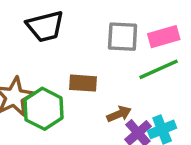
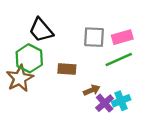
black trapezoid: (45, 26) -> (41, 30), turned 64
green hexagon: (43, 109) -> (29, 58), moved

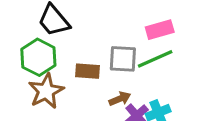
gray square: (94, 37) -> (123, 59), moved
brown star: (20, 78) -> (46, 91), moved

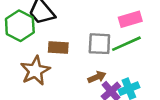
green hexagon: (38, 57) -> (20, 26), moved
brown rectangle: (88, 71) -> (58, 48), moved

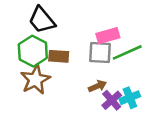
pink rectangle: (130, 19) -> (108, 36), moved
green hexagon: (20, 26) -> (33, 51), moved

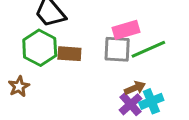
brown star: (35, 80) -> (19, 86), moved, size x0.6
brown arrow: (97, 86) -> (135, 88), moved

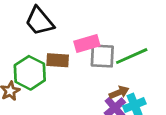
pink rectangle: (126, 30) -> (87, 44), moved
green hexagon: (40, 48) -> (30, 73), moved

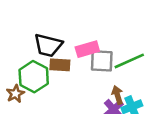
black trapezoid: (39, 21) -> (48, 45), moved, turned -36
brown arrow: (119, 92) -> (117, 95), turned -84

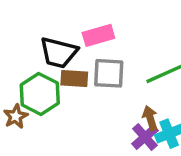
pink rectangle: (87, 49) -> (98, 35), moved
gray square: (102, 61) -> (109, 73), moved

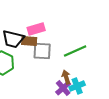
brown rectangle: (74, 78) -> (29, 41), moved

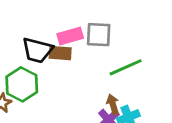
gray square: (42, 51) -> (99, 35), moved

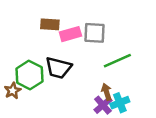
black trapezoid: (37, 50) -> (58, 68), moved
brown rectangle: (60, 53) -> (50, 24), moved

